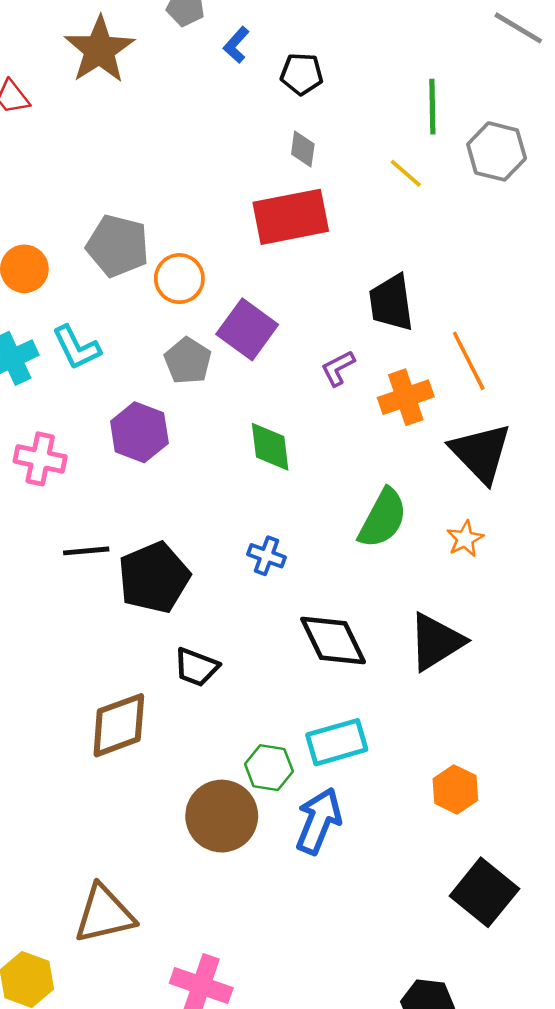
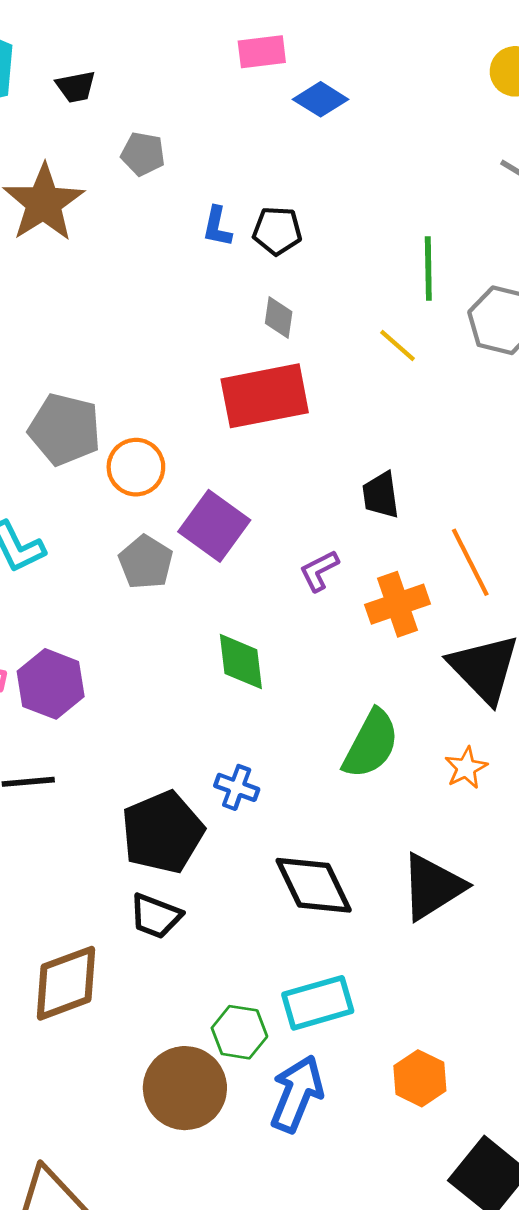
blue L-shape: (236, 45) -> (217, 227), moved, turned -30
black trapezoid: (391, 303) -> (381, 495), size x0.7
purple hexagon: (139, 432) -> (51, 684), moved
black pentagon: (154, 578) -> (163, 832), moved
orange hexagon: (455, 789) -> (420, 1078), moved

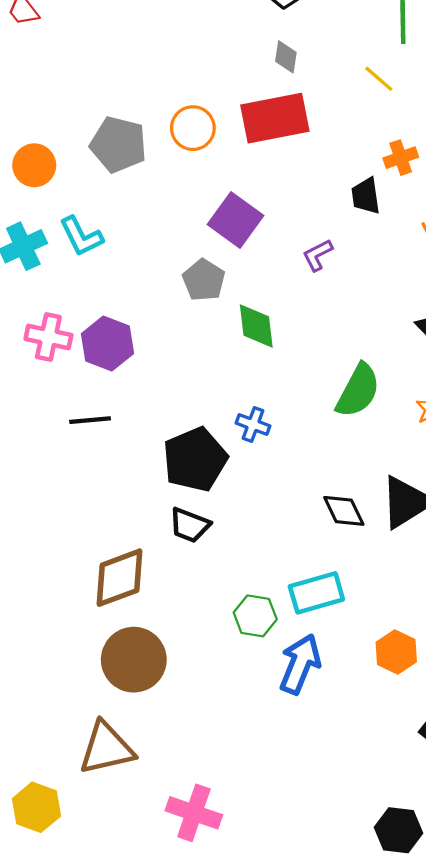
orange circle: (136, 467) -> (193, 128), moved
gray pentagon: (146, 562) -> (204, 280), moved
orange cross: (397, 604) -> (401, 158), moved, size x0.7
black diamond: (314, 885) -> (344, 511), moved, size x0.7
brown circle: (185, 1088) -> (134, 660), moved

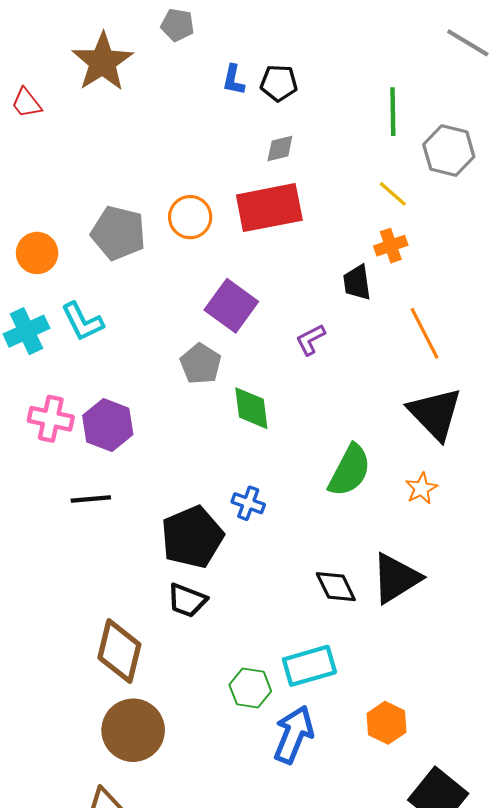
gray diamond: (286, 57) -> (280, 148), turned 68
yellow line: (379, 79) -> (393, 194), moved
brown diamond: (120, 578) -> (119, 651), turned -56

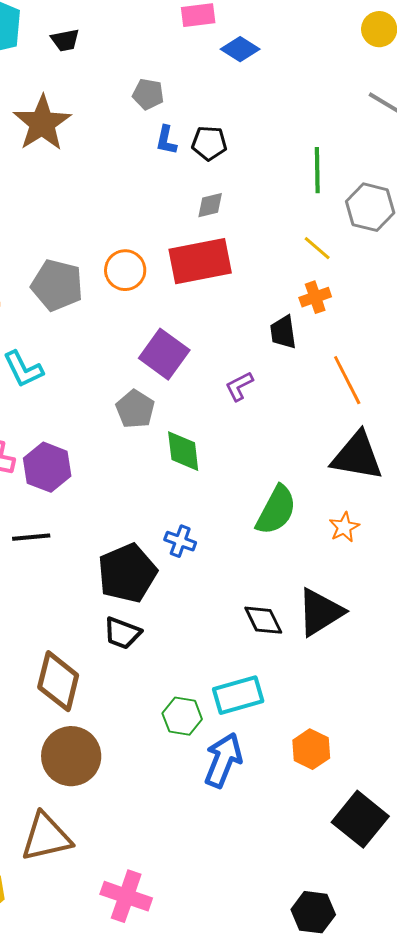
gray pentagon: (177, 25) -> (148, 94), moved
black triangle: (435, 413) -> (357, 456), turned -36

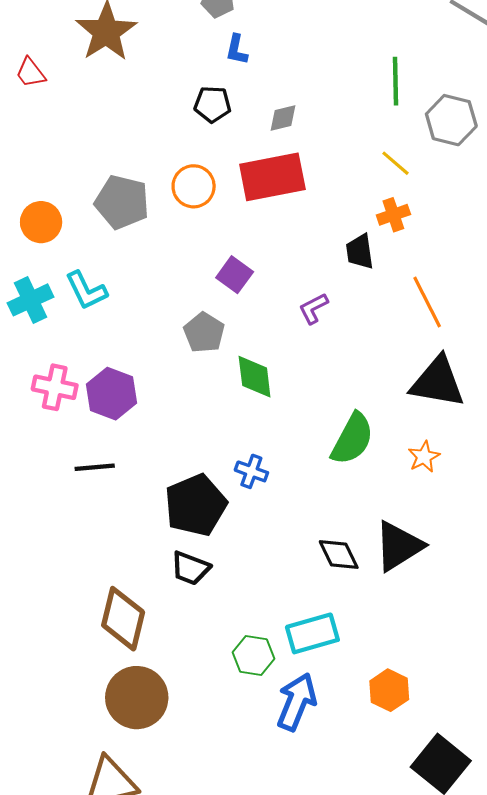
black pentagon: (209, 143) -> (212, 104), moved
purple square: (164, 354) -> (235, 275), size x0.7

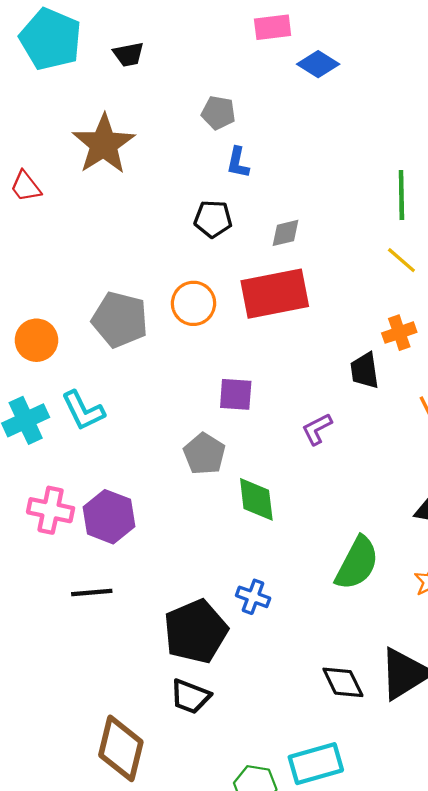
yellow line: (396, 163) -> (401, 260), moved
purple square: (235, 275) -> (236, 394), turned -32

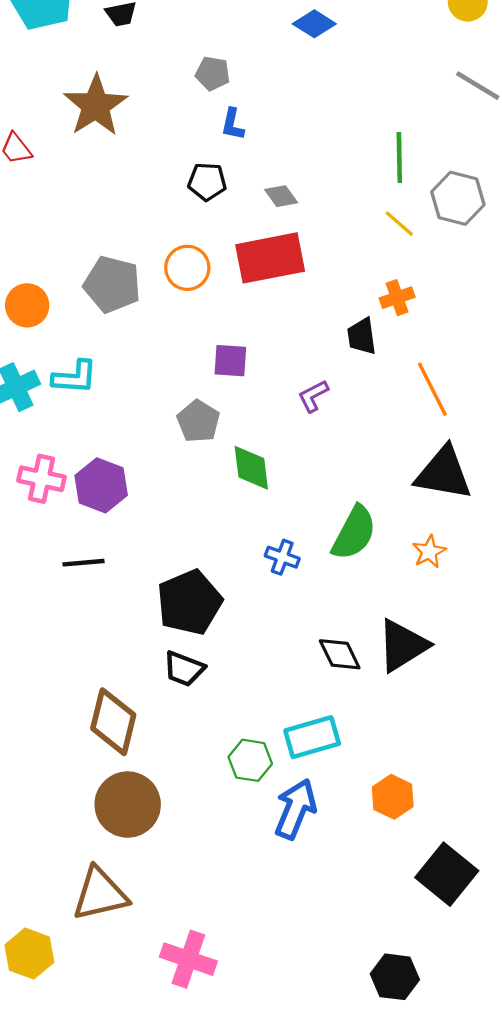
gray diamond: (286, 233) -> (281, 196), turned 68
cyan L-shape: (83, 411) -> (75, 377), turned -60
blue cross: (253, 597) -> (282, 557), moved

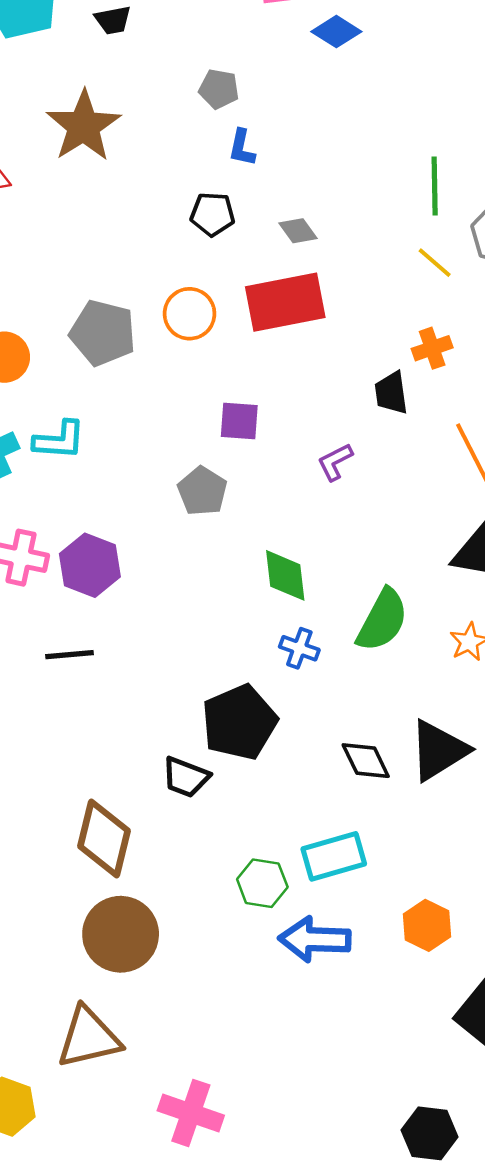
green diamond: (251, 468) -> (285, 575), moved
black pentagon: (189, 602) -> (239, 722), moved
blue arrow: (295, 809) -> (315, 939), turned -110

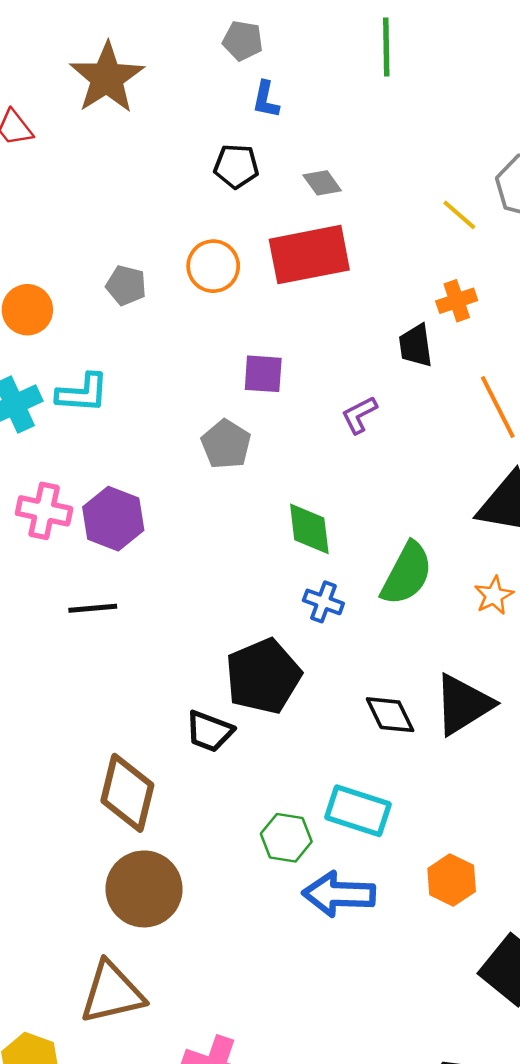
green line: (435, 186) -> (386, 47), moved
gray pentagon: (103, 333) -> (126, 285), size x0.6
cyan rectangle: (334, 856) -> (358, 811), turned 34

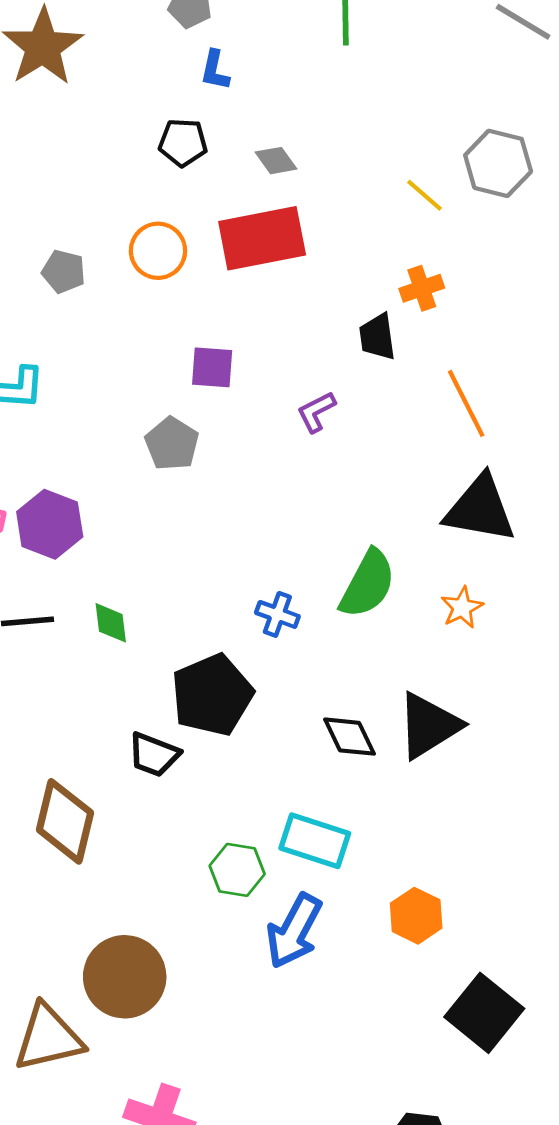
green diamond: (309, 529) -> (111, 623), moved, size x0.7
brown circle: (144, 889) -> (125, 977), moved
blue arrow: (339, 894) -> (294, 931), turned -64

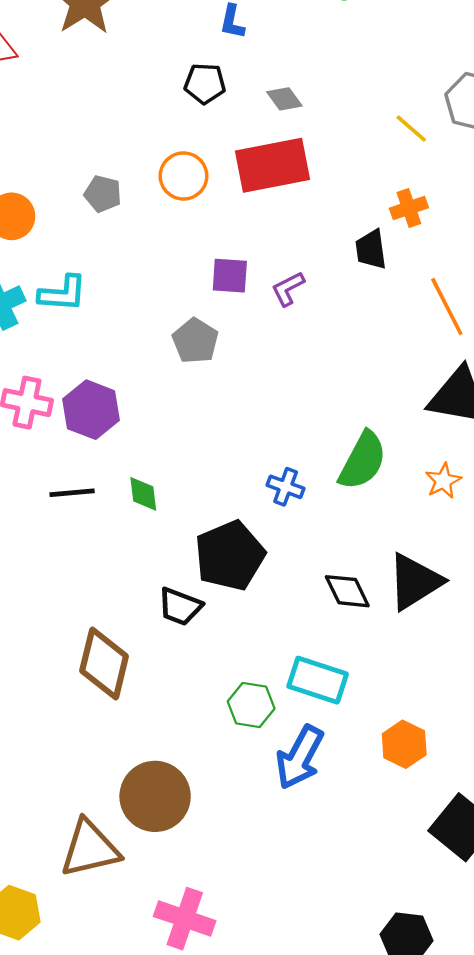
purple L-shape: (316, 412) -> (288, 289), moved

